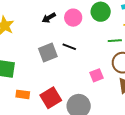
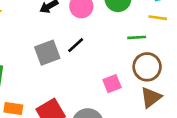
black line: (69, 47) -> (76, 45), turned -64

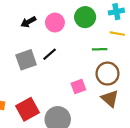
brown triangle: (151, 97) -> (110, 99), turned -42

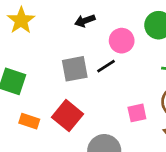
pink circle: (55, 23) -> (122, 41), moved
red square: (28, 109) -> (68, 116), moved, turned -30

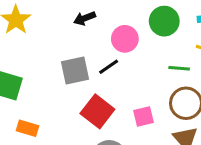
red square: (68, 116) -> (97, 111), moved

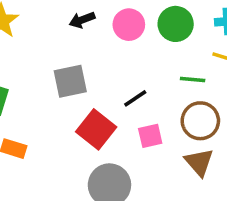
pink circle: (125, 39) -> (129, 25), moved
black line: (109, 67) -> (135, 98), moved

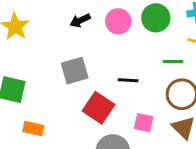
black line: (135, 98) -> (128, 80), turned 42
pink square: (150, 136) -> (144, 123), moved, turned 30

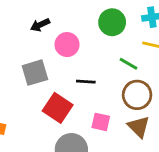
pink circle: (118, 21) -> (67, 45), moved
green line: (173, 61) -> (129, 64), turned 30

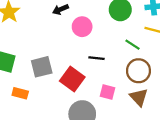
gray square: (35, 73) -> (42, 67), moved

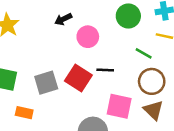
red square: (72, 79) -> (78, 78), moved
pink square: (107, 92) -> (119, 106), size x1.5

